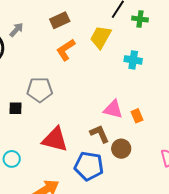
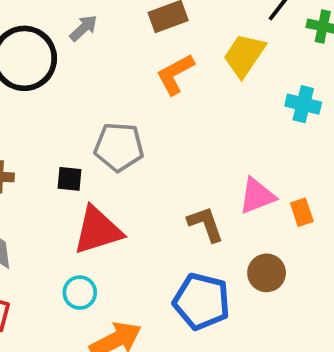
pink triangle: (113, 109) -> (257, 196), turned -40
brown L-shape: (100, 134) -> (206, 224), moved
red triangle: (55, 139) -> (98, 230), moved, turned -36
cyan circle: (12, 159) -> (80, 293), moved

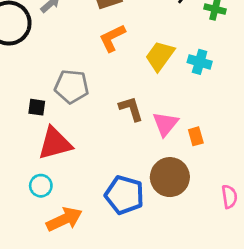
yellow trapezoid: (244, 55) -> (160, 56), moved
pink triangle: (257, 196) -> (165, 124), turned -32
brown L-shape: (206, 224) -> (131, 109), moved
brown circle: (267, 273) -> (170, 177), size x1.5

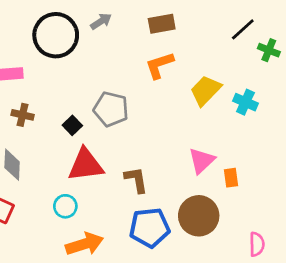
black square: (37, 107) -> (72, 125), turned 30
brown L-shape: (131, 109) -> (136, 180), moved
blue pentagon: (124, 195) -> (150, 228), turned -30

